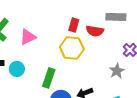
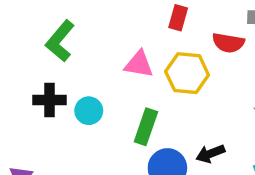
red rectangle: (74, 25) -> (178, 18), moved
pink triangle: (28, 37) -> (139, 64), moved, turned 36

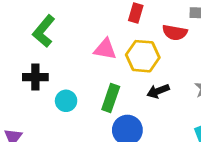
cyan circle: (89, 111) -> (66, 101), moved
black arrow: (210, 154) -> (158, 91), moved

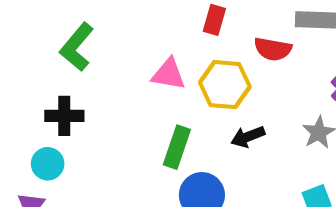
cyan circle: (66, 101) -> (48, 164), moved

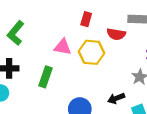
black arrow: (248, 137) -> (116, 98), moved
green rectangle: (177, 147) -> (46, 77), moved

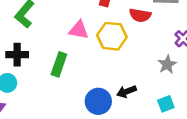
black arrow: (116, 98) -> (127, 91), moved

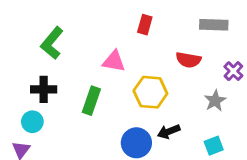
red semicircle: (140, 15) -> (188, 60), moved
yellow hexagon: (112, 36) -> (150, 92), moved

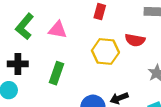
pink triangle: (114, 61) -> (58, 30), moved
yellow hexagon: (150, 92) -> (105, 51), moved

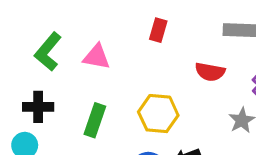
yellow hexagon: (105, 51) -> (158, 114), moved

